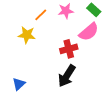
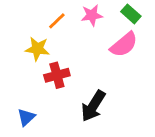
red cross: (69, 49) -> (57, 75), moved

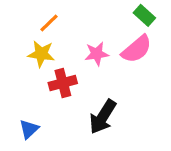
pink star: (92, 15) -> (97, 54), moved
orange line: (57, 21) -> (49, 23), moved

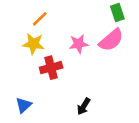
green rectangle: (144, 15) -> (117, 13), turned 30
black arrow: (103, 117) -> (84, 106), moved, size x0.6

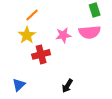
pink semicircle: (111, 40) -> (90, 32), turned 35
yellow star: (34, 44) -> (27, 35), turned 30

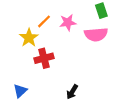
orange line: (32, 15) -> (44, 21), moved
pink star: (63, 35) -> (68, 23), moved

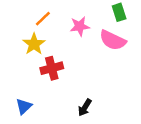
orange line: (44, 21) -> (43, 19), moved
pink semicircle: (96, 34) -> (113, 40), turned 30

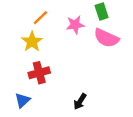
green rectangle: (119, 12) -> (102, 12), moved
red cross: (52, 68) -> (39, 73), moved

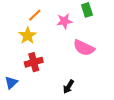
pink semicircle: (106, 38) -> (84, 48), moved
blue triangle: (22, 100) -> (11, 83), moved

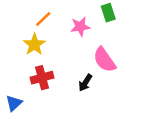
pink semicircle: (84, 48) -> (104, 60), turned 30
black arrow: (69, 87) -> (85, 83), moved

